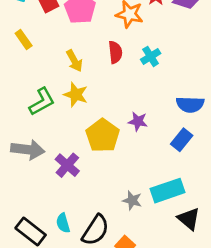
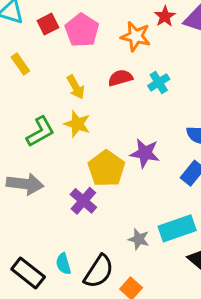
red semicircle: (115, 52) -> (120, 78), turned -100
purple star: (138, 121) -> (145, 153), size x1.4
purple cross: (67, 165) -> (83, 201), moved

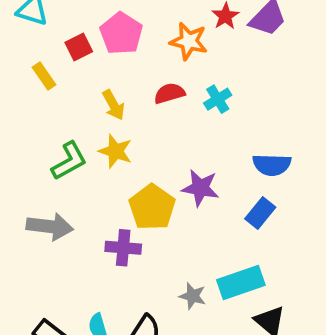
red square: (48, 24) -> (79, 47), moved
purple cross: (83, 201) -> (123, 248), turned -36

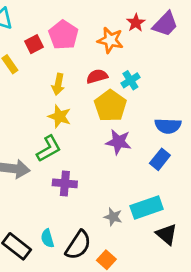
yellow arrow: (113, 105) -> (58, 84), turned 40
green L-shape: (69, 161) -> (49, 149), moved
yellow pentagon: (152, 207) -> (110, 106), moved

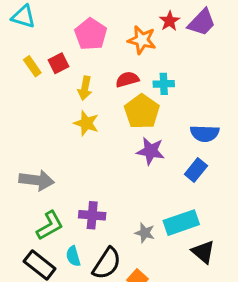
red square: (34, 44) -> (59, 63), moved
cyan cross: (130, 80) -> (164, 84), turned 30
green L-shape: (49, 149) -> (50, 226), moved
purple cross: (65, 183) -> (92, 215), moved

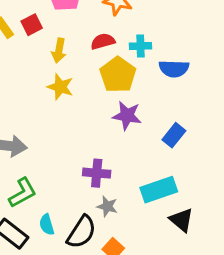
blue semicircle: (205, 133) -> (174, 69), moved
purple cross: (92, 215) -> (97, 173), moved
gray star: (145, 233) -> (107, 206), moved

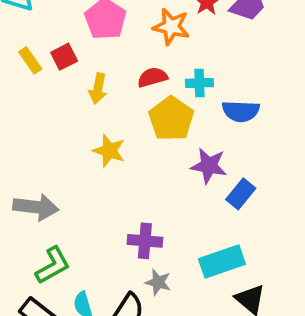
yellow star: (60, 87) -> (109, 151), moved
purple star: (127, 116) -> (209, 166), moved

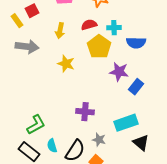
red square: (64, 57) -> (32, 11), moved
yellow rectangle: (30, 60) -> (17, 21), moved
gray arrow: (36, 207) -> (27, 47), moved
gray star: (158, 282) -> (99, 140), moved

